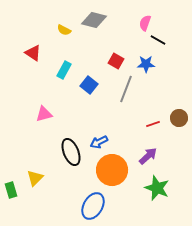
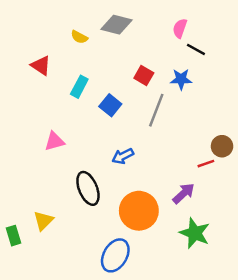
red line: (153, 124) -> (206, 164), moved
blue arrow: (99, 142) -> (123, 156), moved

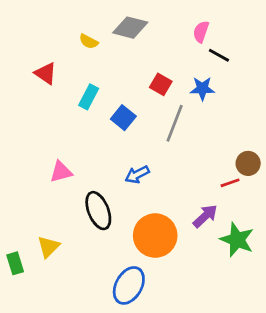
pink triangle: (54, 141) -> (61, 172), moved
green star: (195, 233) -> (237, 240), moved

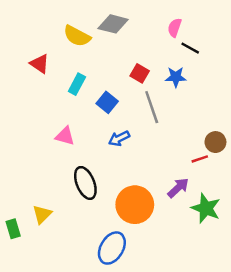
yellow semicircle: (89, 41) -> (77, 36), size x1.6
gray line: (175, 123) -> (152, 107), turned -40
pink triangle: (61, 172) -> (65, 136), moved, turned 30
blue arrow: (137, 175) -> (119, 138), moved

